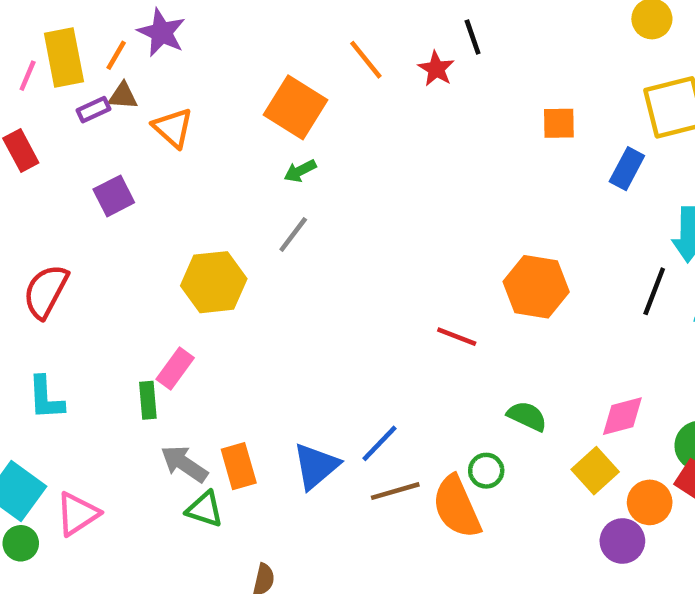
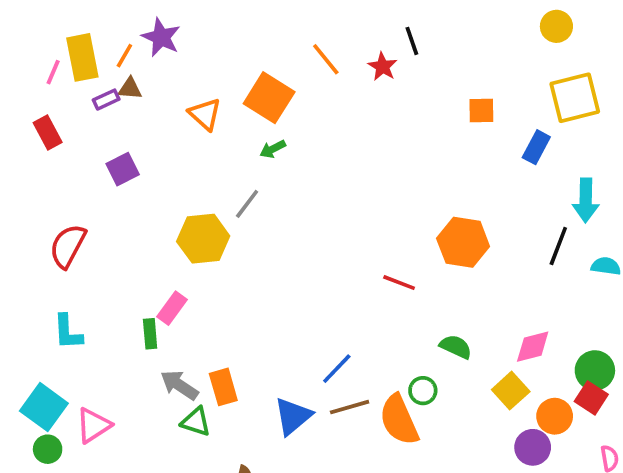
orange triangle: (173, 128) -> (205, 114), moved
gray line: (293, 235) -> (247, 204), moved
blue triangle: (316, 466) -> (293, 416), moved

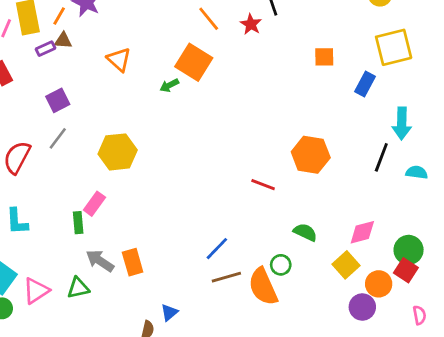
orange square: (269, 98) -> (194, 62), moved
gray line: (247, 204) -> (58, 138), moved
blue triangle: (293, 416) -> (169, 312), moved, size x0.6
green triangle: (196, 422) -> (78, 288), moved, turned -30

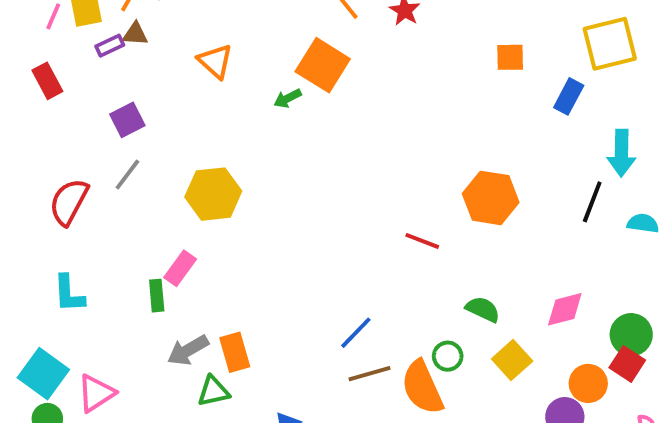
gray arrow: (100, 261) -> (188, 350), turned -64
yellow square: (346, 265) -> (512, 360), moved
green triangle: (78, 288) -> (213, 391), moved

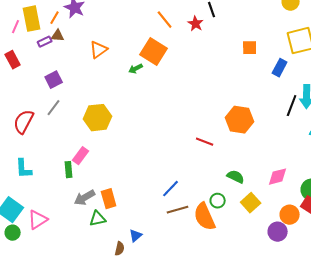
orange triangle: (215, 61) -> (99, 50), turned 42
black line: (592, 202) -> (292, 106), moved

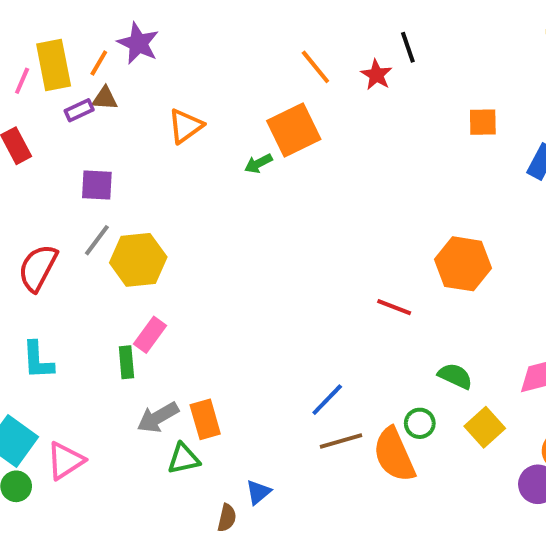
orange square: (154, 52) -> (294, 130), turned 32
purple square: (54, 80) -> (97, 185), turned 30
yellow hexagon: (98, 118) -> (138, 260), moved

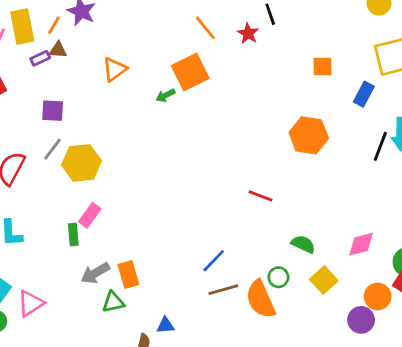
orange hexagon: (463, 264) -> (309, 135), moved
blue triangle: (258, 492) -> (165, 325), turned 36

